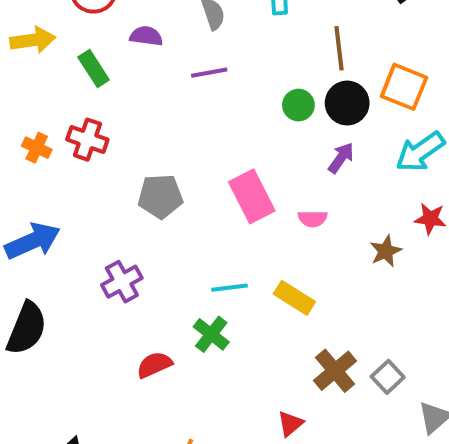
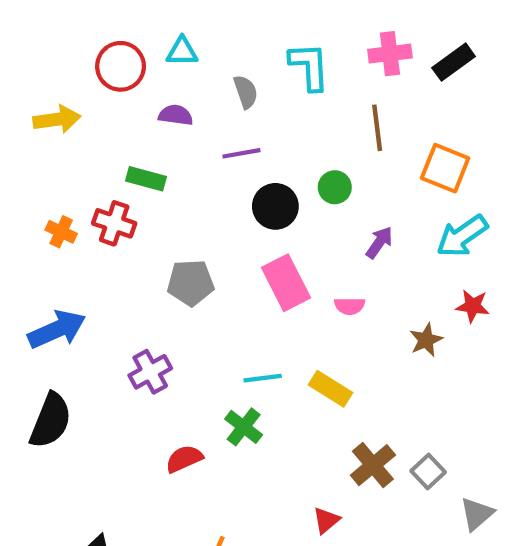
green rectangle: (94, 69) -> (146, 179), moved, turned -42
black circle: (347, 103) -> (275, 206), moved

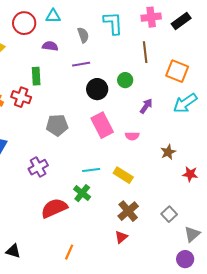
green rectangle: (146, 179) -> (36, 76), turned 72
red star: (473, 306) -> (190, 174), moved
red semicircle: (184, 459) -> (54, 208), size x1.5
brown cross: (373, 465) -> (128, 211), moved

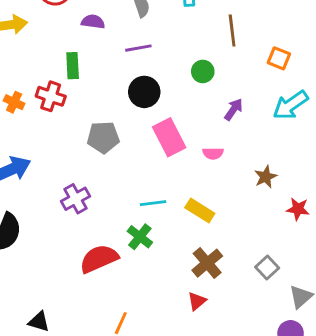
orange square: (177, 71) -> (279, 58), size x0.7
black circle: (97, 89) -> (144, 92), moved

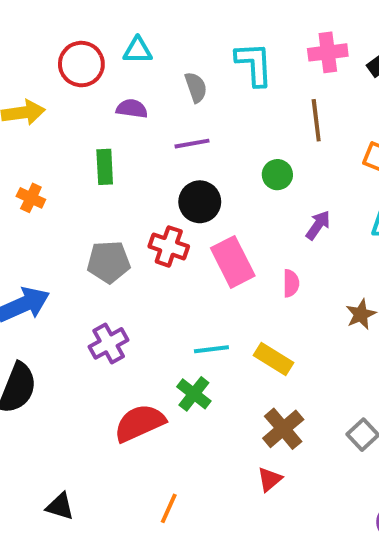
red cross: (51, 96) -> (169, 246), moved
orange cross: (14, 102) -> (31, 198), moved
gray pentagon: (103, 137) -> (109, 262), moved
pink semicircle: (213, 153) -> (291, 283), turned -90

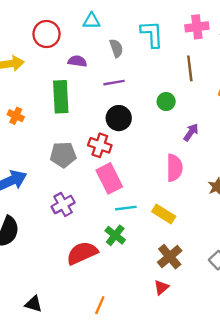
cyan triangle: (138, 50) -> (92, 21), moved
green rectangle: (105, 167) -> (61, 97), size x1.5
pink rectangle: (233, 262) -> (109, 178), moved
pink semicircle: (291, 283) -> (174, 168), size x1.6

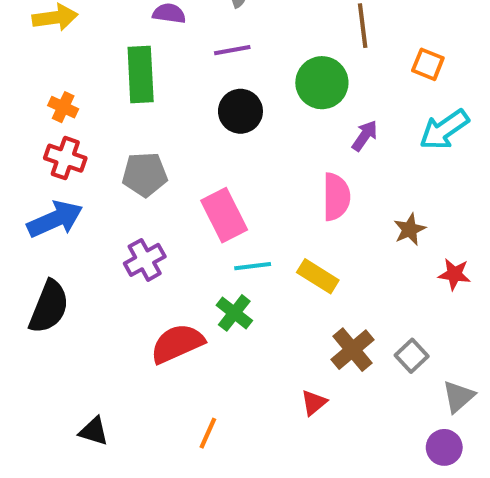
green circle: (166, 101) -> (322, 83), size x1.6
red cross: (100, 145) -> (65, 158), moved
brown cross: (170, 257) -> (353, 350), moved

